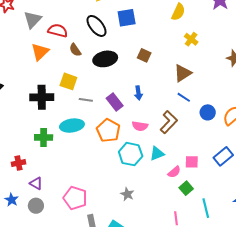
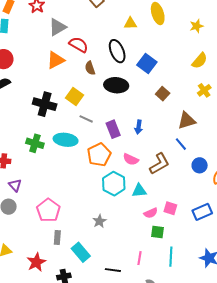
blue square: (127, 18) -> (147, 64), moved, turned 30
brown square: (144, 55) -> (163, 94), moved
green square: (186, 188) -> (158, 232), turned 32

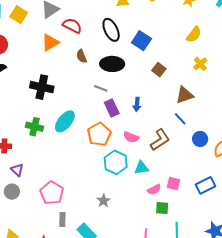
brown semicircle: (90, 68) -> (82, 56), moved
yellow square: (75, 97) -> (19, 15), moved
gray line: (86, 119) -> (101, 88), moved
cyan ellipse: (66, 140) -> (65, 121), turned -55

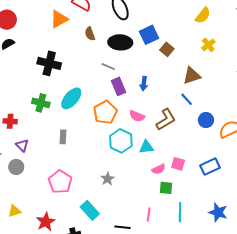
blue square: (141, 41) -> (149, 35), moved, turned 30
pink pentagon: (52, 193) -> (60, 182), moved
gray rectangle: (62, 219) -> (63, 137), moved

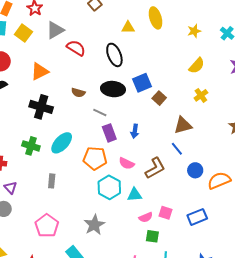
orange triangle: (59, 19) -> (40, 71), moved
brown semicircle: (90, 34) -> (78, 93), moved, turned -56
orange pentagon: (105, 112) -> (95, 158), turned 30
gray star: (108, 179) -> (94, 225), size x1.5

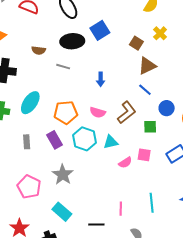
brown square: (159, 98) -> (136, 43), moved
purple rectangle: (109, 133) -> (55, 140), moved
gray star: (94, 225) -> (63, 175), moved
green square: (152, 236) -> (150, 127), moved

